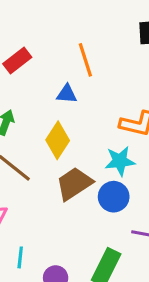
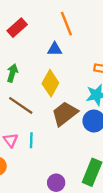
cyan line: (20, 257) -> (31, 140), moved

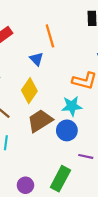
blue triangle: (55, 49) -> (36, 59), turned 40

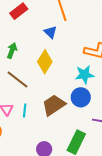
brown trapezoid: (40, 121) -> (54, 105), moved

